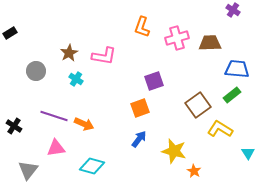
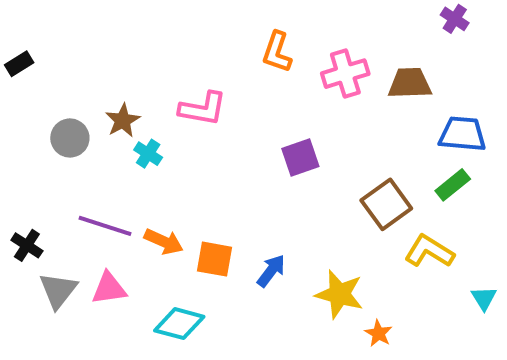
brown star: (69, 53) -> (123, 120), moved
orange square: (140, 108) -> (214, 259), moved, turned 30
gray triangle: (28, 170) -> (58, 290), moved

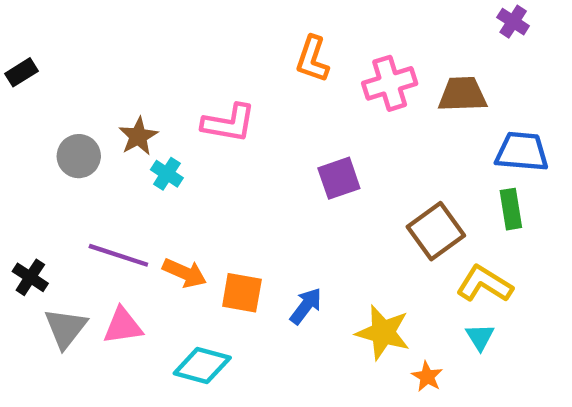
green rectangle: (453, 185) -> (511, 209), turned -60
cyan triangle: (484, 298) -> (480, 337), moved

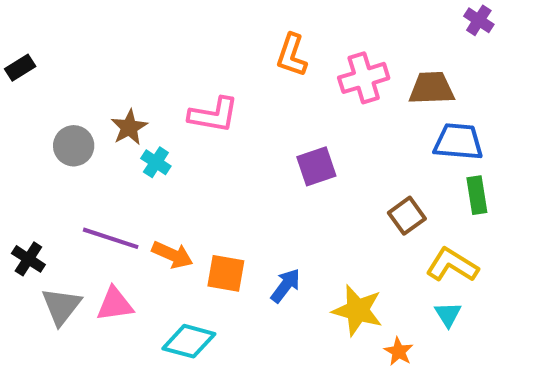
blue trapezoid: (522, 152) -> (458, 142), moved
brown square: (436, 231) -> (407, 216), size x0.7

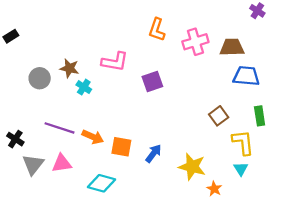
brown star: (129, 127) -> (69, 68), turned -30
purple square: (316, 166) -> (152, 82), moved
green rectangle: (477, 195) -> (260, 116), moved
yellow L-shape: (452, 265) -> (243, 142), turned 52

